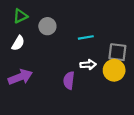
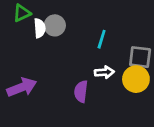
cyan line: (86, 37) -> (102, 39), turned -63
white semicircle: (18, 43) -> (40, 28), moved, turned -35

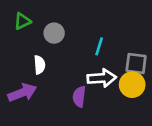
white semicircle: (40, 28) -> (40, 65), moved
white arrow: (104, 72) -> (102, 78), size x1.5

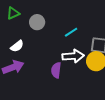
cyan line: (99, 46) -> (71, 32), turned 40
white semicircle: (40, 65) -> (17, 46), moved, turned 56

